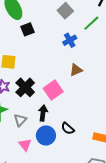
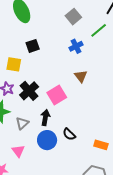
black square: (27, 29) -> (33, 46), moved
brown triangle: (76, 70) -> (81, 76), turned -48
pink triangle: (25, 145) -> (18, 151), moved

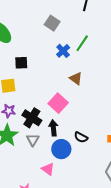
green line: (99, 30) -> (82, 43), moved
black square: (33, 46) -> (21, 63), turned 32
black cross: (29, 91) -> (32, 118), moved
pink triangle: (18, 151) -> (48, 169), moved

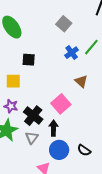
black semicircle: (81, 137) -> (84, 150), moved

